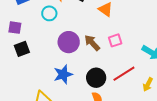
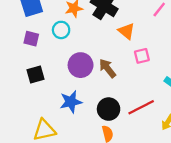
purple square: (15, 28) -> (31, 39), moved
pink square: (115, 40) -> (142, 56), moved
black square: (22, 49) -> (36, 75), moved

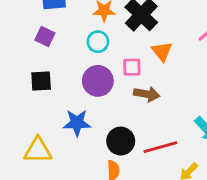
cyan circle: (61, 30) -> (98, 42), moved
pink square: (142, 56) -> (132, 67), moved
brown arrow: (108, 68) -> (147, 94), moved, turned 126

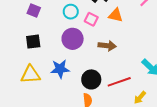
orange triangle: (162, 51) -> (116, 15), turned -35
pink square: (132, 67) -> (91, 19), moved, turned 32
yellow triangle: (38, 150) -> (30, 74), moved

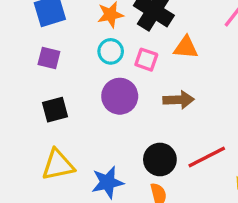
blue star: (60, 69) -> (107, 182), moved

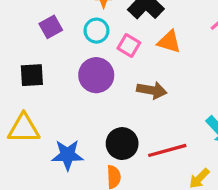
purple square: (49, 58) -> (51, 27), moved, turned 35

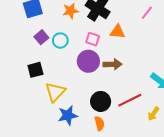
cyan circle: (96, 31) -> (60, 41), moved
purple circle: (96, 75) -> (88, 61), moved
yellow triangle: (24, 128) -> (55, 92), moved, turned -35

